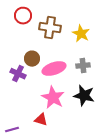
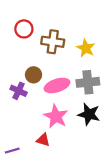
gray cross: (83, 66) -> (88, 82), size x1.5

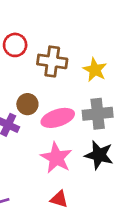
red triangle: (43, 140) -> (59, 199), moved

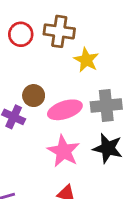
brown cross: (52, 61) -> (59, 31), moved
yellow star: (95, 70) -> (86, 60), moved

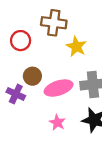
red circle: (21, 34) -> (21, 41), moved
pink star: (64, 151) -> (57, 122), size x0.6

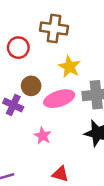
yellow star: (76, 46) -> (69, 67), moved
pink star: (57, 122) -> (43, 136), moved

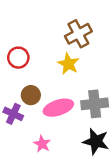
brown cross: (54, 28) -> (78, 34), moved, turned -36
yellow star: (69, 67) -> (68, 64), moved

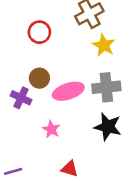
red circle: (18, 58) -> (39, 32), moved
yellow star: (68, 64) -> (104, 45), moved

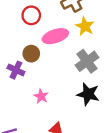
gray cross: (106, 87) -> (87, 61), turned -30
pink ellipse: (68, 91) -> (55, 36), moved

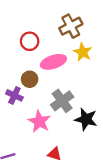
gray cross: (87, 61) -> (62, 101), moved
pink star: (41, 96) -> (39, 121), size x1.5

